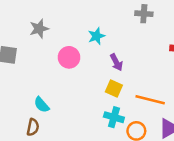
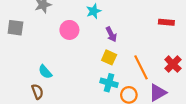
orange line: (150, 100) -> (141, 67), turned 50
brown semicircle: (33, 127) -> (37, 92), turned -32

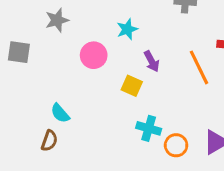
yellow square: (109, 57) -> (132, 86), moved
orange line: (141, 67) -> (199, 67), moved
brown semicircle: (37, 92) -> (49, 141), turned 40

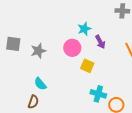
gray star: (57, 20) -> (38, 51), moved
pink circle: (94, 55) -> (72, 48), moved
purple arrow: (152, 61) -> (100, 42), moved

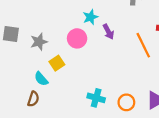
yellow square: (87, 66) -> (57, 63), moved, turned 32
cyan cross: (98, 94) -> (96, 98), moved

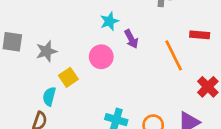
pink circle: (77, 38) -> (101, 57), moved
cyan semicircle: (41, 79) -> (49, 96), turned 56

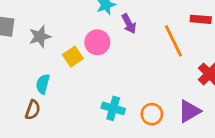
yellow square: (68, 77) -> (73, 57), moved

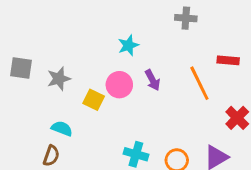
purple arrow: (129, 24) -> (153, 80), moved
yellow square: (73, 57) -> (94, 100), turned -30
cyan semicircle: (43, 84) -> (62, 129), turned 96

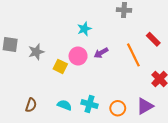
red rectangle: (228, 60) -> (153, 39), turned 40
purple arrow: (153, 80) -> (101, 53), turned 88
cyan semicircle: (62, 129) -> (64, 105), moved

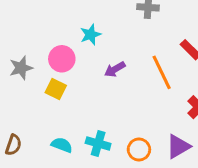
pink circle: (78, 56) -> (62, 59), moved

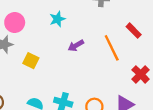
pink circle: (62, 59) -> (15, 22), moved

